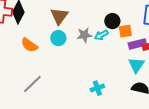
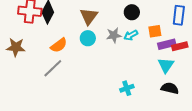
black circle: (112, 21) -> (132, 12), moved
orange semicircle: (29, 45) -> (59, 45), turned -72
gray line: (32, 84) -> (53, 68), moved

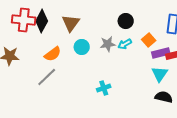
brown triangle: (89, 16) -> (71, 23), moved
orange square: (155, 31) -> (149, 40), turned -32
cyan cross: (127, 88) -> (104, 88), moved

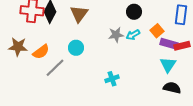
cyan circle: (82, 47) -> (76, 48), moved
purple rectangle: (161, 53) -> (169, 44), turned 30
orange semicircle: (53, 54) -> (41, 52), moved

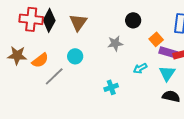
cyan arrow: (133, 35) -> (140, 68), moved

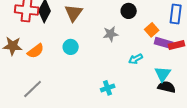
cyan triangle: (167, 73) -> (163, 74), moved
gray line: (54, 76) -> (33, 89), moved
cyan cross: (111, 87) -> (108, 88), moved

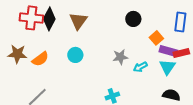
gray star: (111, 34) -> (120, 57), moved
cyan triangle: (163, 74) -> (167, 67), moved

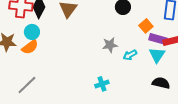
cyan circle: (75, 55) -> (32, 32), moved

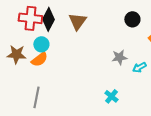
cyan cross: (102, 84) -> (111, 96), turned -32
gray line: (27, 85) -> (36, 97), turned -35

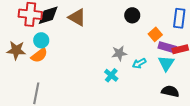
black diamond: (48, 19) -> (48, 15), turned 45
brown triangle: (77, 21) -> (77, 17), turned -36
cyan cross: (111, 96) -> (111, 75), moved

